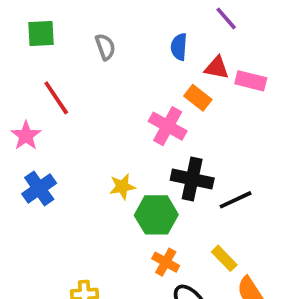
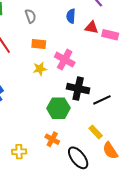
orange rectangle: (198, 98) -> (39, 44), moved, turned -32
yellow star: (122, 187) -> (40, 69), moved
orange cross: (166, 262) -> (52, 139), moved

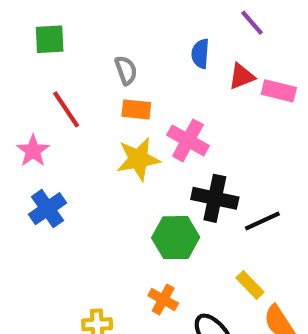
gray semicircle: (30, 16) -> (126, 70), moved
red triangle: (92, 27) -> (242, 76), turned -32
yellow star: (40, 69) -> (138, 159), size x1.5

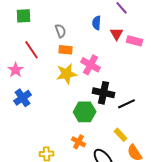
red triangle: (242, 76) -> (117, 34), turned -40

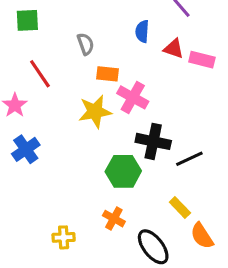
red triangle: (117, 34) -> (174, 49), turned -40
orange rectangle: (66, 50) -> (108, 74), moved

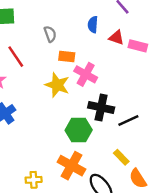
yellow star: (95, 112) -> (57, 85), turned 30
orange cross: (114, 219) -> (71, 166), size x1.6

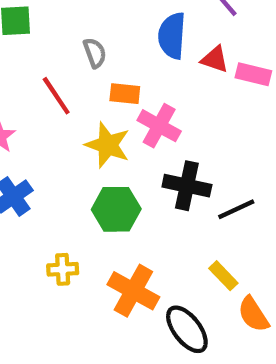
blue semicircle: (93, 25) -> (172, 36), size x1.5
red line: (16, 57) -> (56, 96), moved
green hexagon: (79, 130) -> (116, 209), moved
yellow cross: (34, 180) -> (63, 269), moved

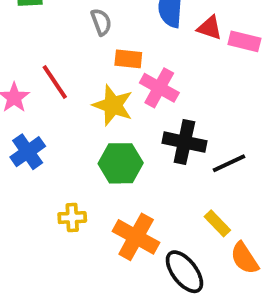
red line: (56, 96) -> (55, 82), moved

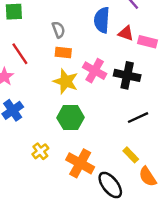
orange rectangle: (128, 59) -> (63, 53), moved
red line: (55, 82) -> (20, 54), moved
black cross: (184, 142) -> (127, 75), moved
yellow cross: (72, 218) -> (40, 151), turned -35

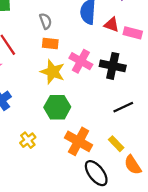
orange cross: (80, 163) -> (79, 141), moved

